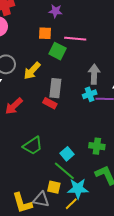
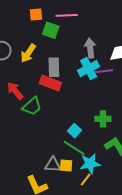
cyan cross: (90, 94) -> (89, 69), size x1.5
red rectangle: (50, 103) -> (50, 83), size x1.5
red arrow: (14, 106) -> (15, 91), turned 102
green trapezoid: (33, 146) -> (32, 106), moved
gray triangle: (41, 199) -> (53, 165), moved

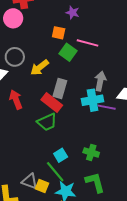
green trapezoid: (32, 106) -> (47, 122), moved

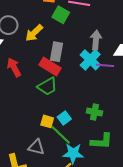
cyan cross: (93, 100) -> (90, 60), turned -30
green L-shape: (95, 182) -> (102, 141), turned 115
yellow square: (42, 186) -> (47, 121), moved

